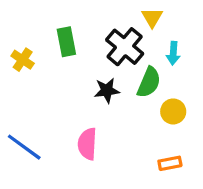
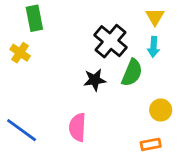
yellow triangle: (152, 18) -> (155, 17), moved
green rectangle: (66, 42) -> (34, 18), moved
yellow circle: (173, 111) -> (161, 110), moved

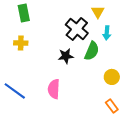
yellow triangle: (155, 17) -> (98, 12), moved
yellow cross: (20, 53) -> (21, 43), moved, turned -32
orange rectangle: (151, 144) -> (112, 106), moved, turned 64

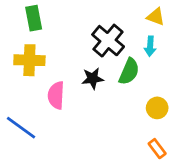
yellow triangle: (98, 12) -> (156, 17), moved, turned -40
yellow cross: (21, 43) -> (29, 60), size x1.5
pink semicircle: (54, 89) -> (56, 95), moved

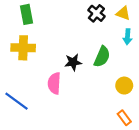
black cross: (108, 41) -> (96, 13), moved, size x0.7
cyan arrow: (150, 46) -> (128, 37), moved
pink semicircle: (56, 95) -> (54, 83), moved

